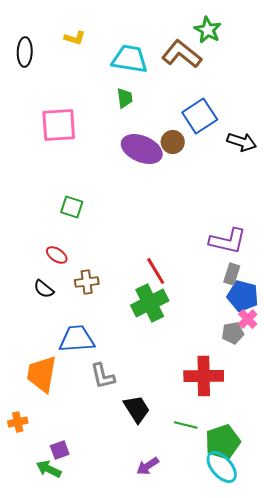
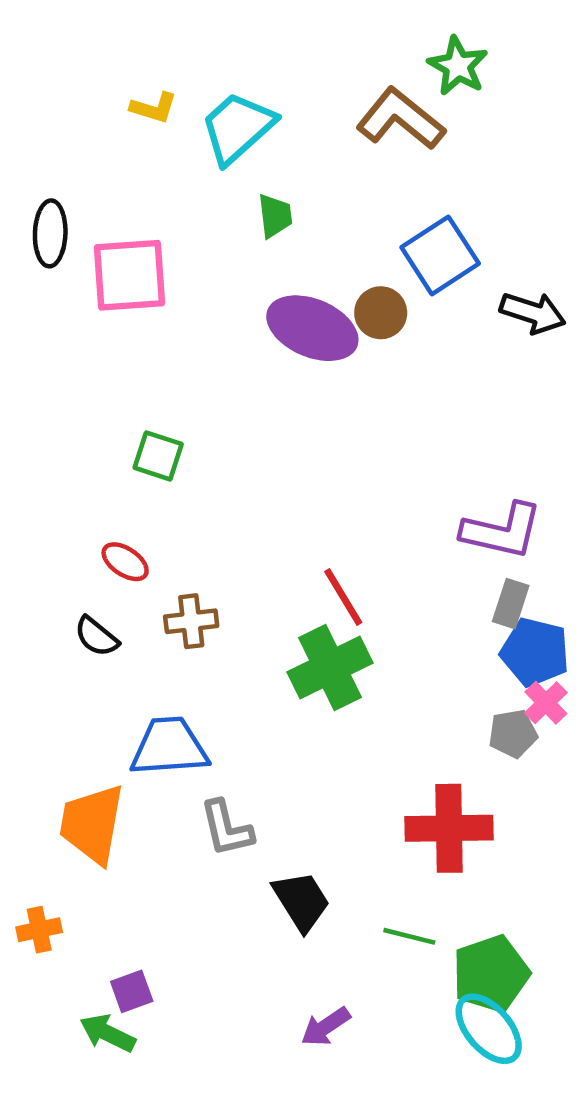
yellow L-shape: (75, 38) -> (154, 108), moved
black ellipse: (25, 52) -> (50, 233), moved
cyan trapezoid: (130, 59) -> (237, 128), moved, turned -51

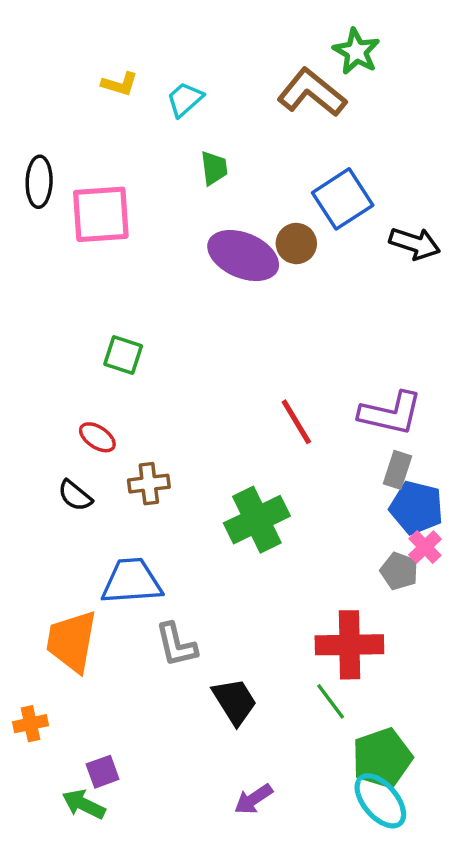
cyan trapezoid: (237, 128) -> (185, 99), size x0.6
red line: (343, 597) -> (296, 422), moved
gray pentagon: (513, 734) -> (399, 571), turned 30
green line: (409, 936) -> (331, 701), moved, turned 39

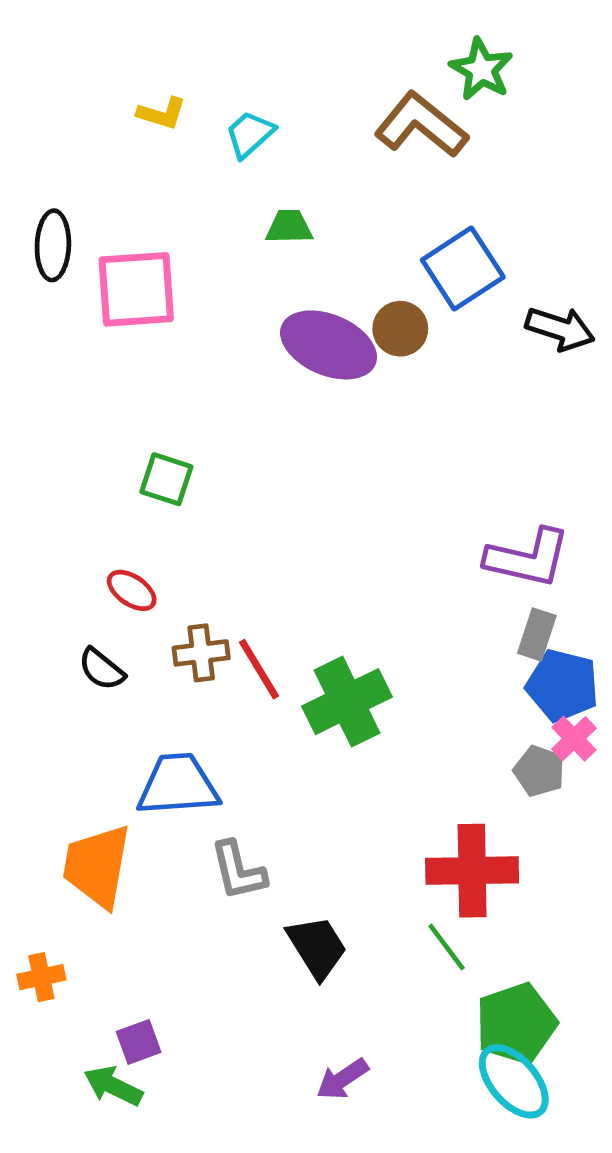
green trapezoid: (214, 168) -> (289, 227), turned -84
red line: (296, 422) -> (259, 669), moved

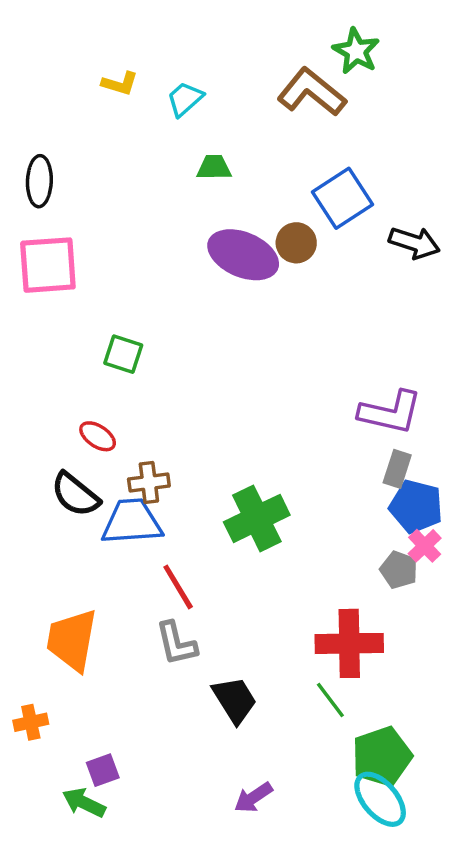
pink square: (136, 289) -> (48, 265), moved
black semicircle: (102, 669) -> (75, 494), size x1.4
red line: (259, 669) -> (178, 587), moved
blue trapezoid: (178, 785) -> (132, 522), moved

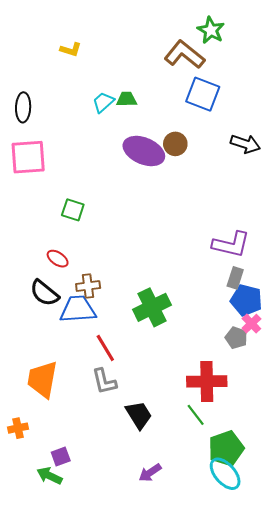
cyan trapezoid: (185, 99) -> (103, 102), moved
blue square: (342, 198) -> (203, 94), moved, turned -36

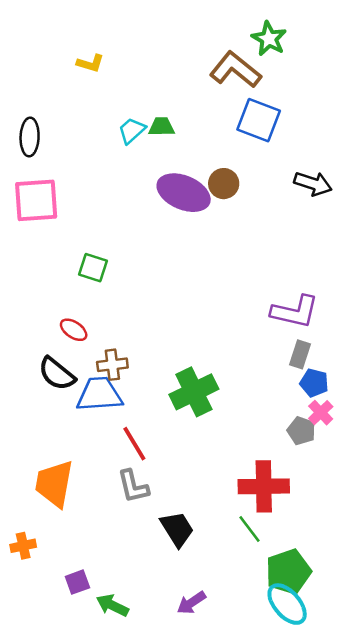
blue pentagon: (246, 300) -> (314, 383), size x0.7
green arrow: (49, 476) -> (112, 605), moved

